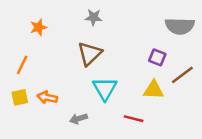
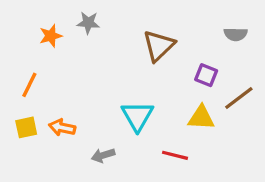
gray star: (93, 17) -> (88, 23), moved
gray semicircle: (180, 26) -> (236, 34), size x0.6
brown triangle: (90, 54) -> (159, 46), moved

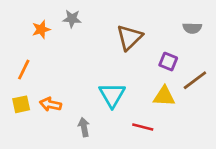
gray arrow: (103, 155) -> (84, 127), turned 96

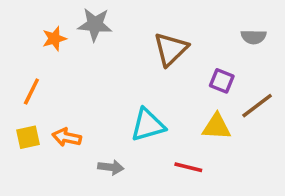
gray star: (72, 19) -> (95, 24), size x1.4
cyan triangle: (112, 95) -> (148, 125), turned 44
gray arrow: (84, 127) -> (111, 167), turned 108

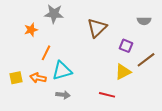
orange star: (54, 39) -> (31, 30), moved
orange line: (31, 91) -> (46, 53), moved
cyan triangle: (148, 125) -> (62, 71), moved
yellow triangle: (217, 127) -> (123, 72), turned -30

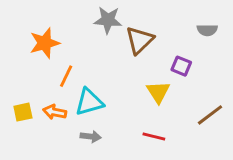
gray star: (54, 14) -> (108, 20), moved
orange star: (31, 30) -> (45, 43), size x1.5
brown line: (146, 60) -> (210, 115), moved
yellow triangle: (123, 72) -> (158, 92), moved, turned -36

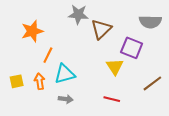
gray semicircle: (207, 30) -> (150, 22), size x1.5
purple square: (181, 66) -> (132, 48), size x1.5
orange arrow: (55, 112) -> (40, 81), turned 70

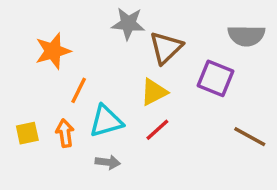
yellow triangle: (115, 67) -> (154, 92), moved, turned 36
brown line: (152, 83) -> (250, 137), turned 66
red line: (112, 99) -> (157, 130), moved, turned -56

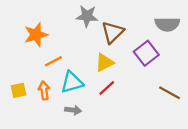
purple square: (215, 78) -> (146, 53), turned 30
orange line: (79, 90) -> (53, 61), turned 36

